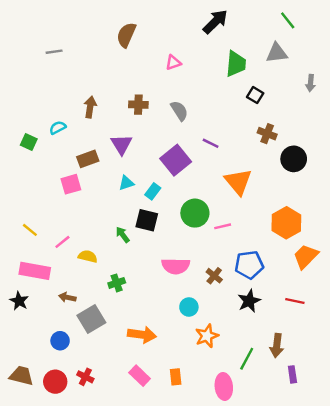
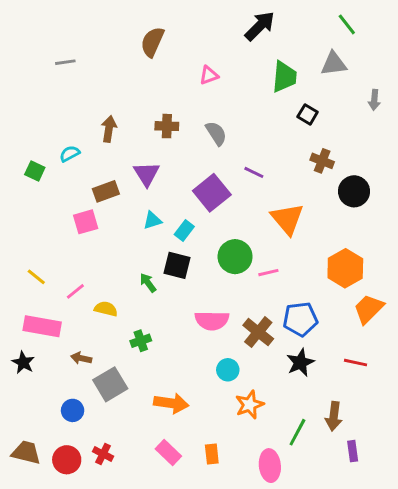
brown cross: (214, 276) -> (258, 332), size x1.5

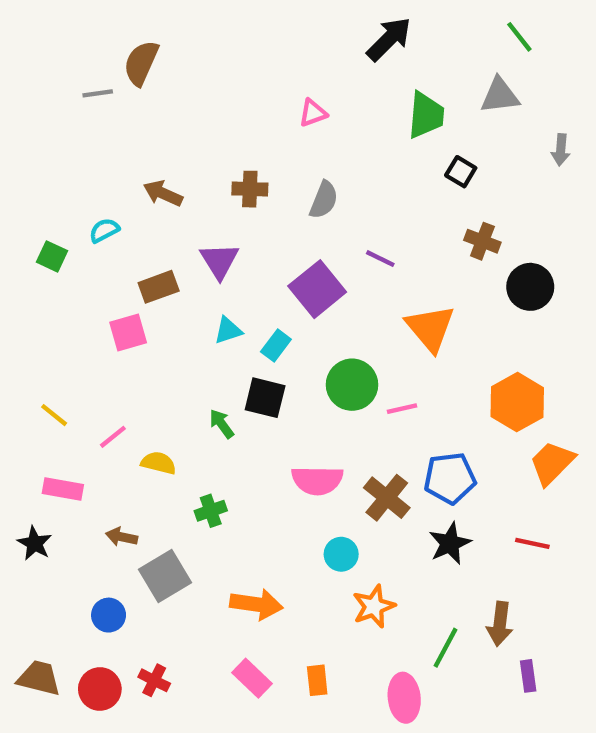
brown semicircle: (152, 42) -> (141, 63), moved
brown arrow: (109, 129) -> (163, 193), turned -75
gray semicircle: (216, 133) -> (324, 200), turned 55
pink rectangle: (42, 326) -> (63, 489), size x0.7

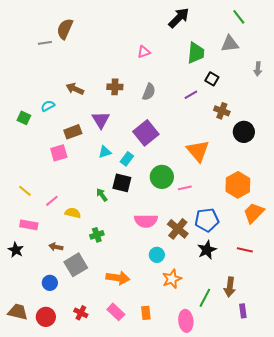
purple line: (380, 259) -> (191, 95), moved, turned -56
red cross: (154, 680) -> (81, 313), moved

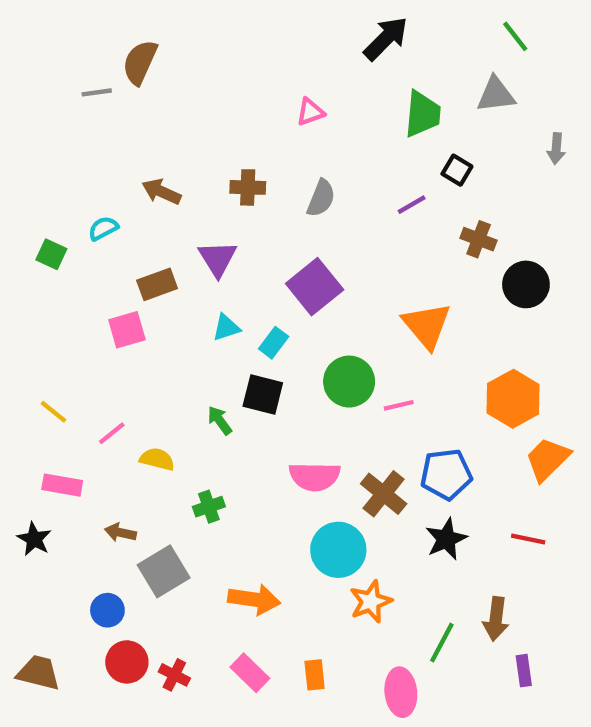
cyan circle: (157, 255) -> (338, 550), size x1.6
red circle: (46, 317) -> (127, 662), moved

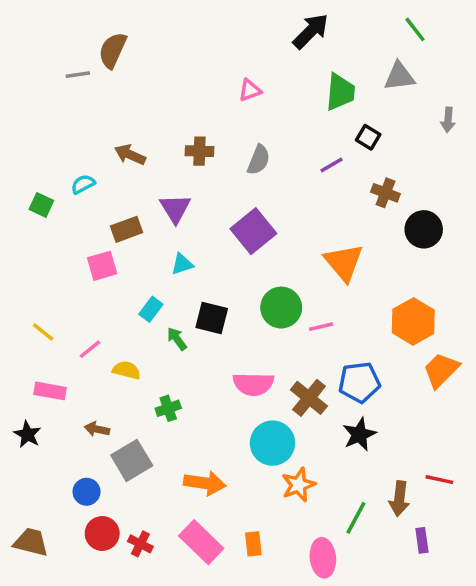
cyan rectangle: (274, 343) -> (151, 309), moved
red line: (528, 539) -> (439, 480), moved
pink rectangle: (250, 673) -> (201, 542), size x1.4

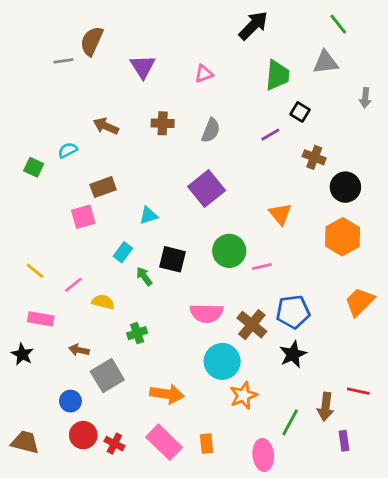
purple triangle: (175, 208) -> (143, 67), moved
orange triangle: (344, 262) -> (280, 214), size x0.7
orange hexagon: (413, 321) -> (343, 237), moved

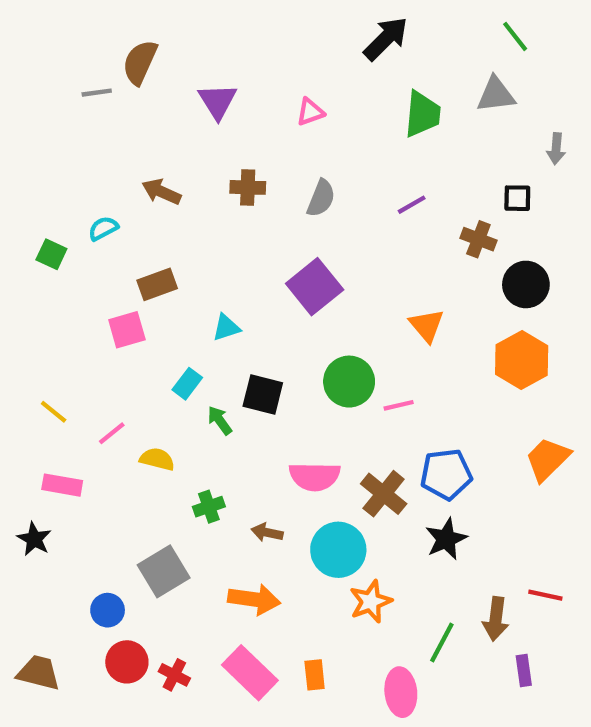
black square: (300, 112) -> (517, 198), moved, turned -30
brown arrow: (79, 350) -> (267, 533), moved

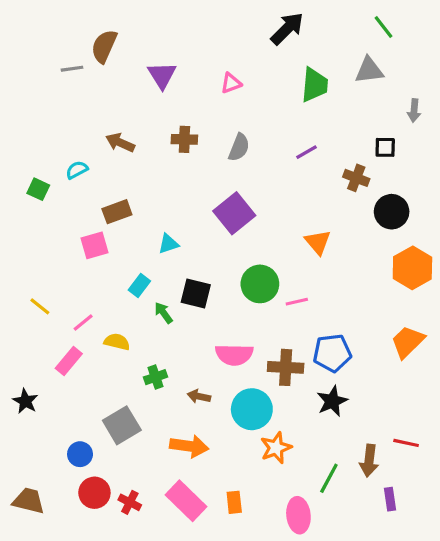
orange hexagon: (522, 360) -> (412, 268), moved
pink rectangle: (62, 485) -> (69, 361), moved, turned -60
brown cross: (384, 494) -> (286, 367), turned -36

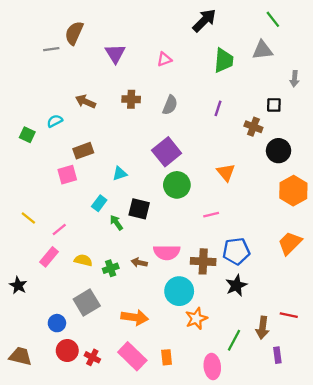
purple line: (306, 152) -> (218, 108), turned -42
green circle: (260, 284) -> (177, 185), moved
yellow semicircle: (117, 342) -> (83, 260), moved
brown arrow: (199, 396) -> (139, 263), moved

